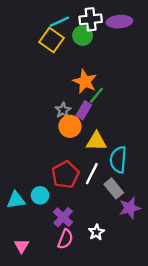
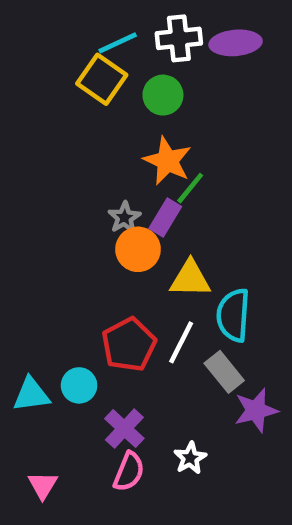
green circle: (83, 35) -> (163, 95), moved

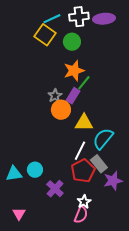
orange star: (167, 161) -> (74, 71), turned 30
cyan semicircle: (233, 315) -> (103, 139), turned 35
red pentagon: (129, 345) -> (83, 171), moved
pink semicircle: (129, 472) -> (81, 215), moved

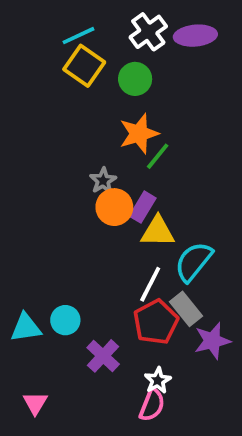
white cross: (79, 17) -> (148, 32), turned -30
cyan line: (52, 19) -> (79, 36), moved
purple rectangle: (73, 96) -> (143, 207), moved

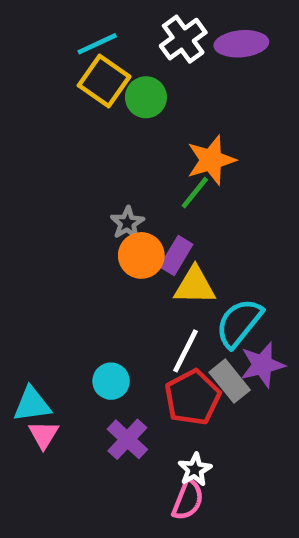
green circle: (135, 79) -> (146, 97), moved
orange star: (139, 134) -> (211, 160), moved
cyan circle: (65, 320) -> (111, 381), moved
purple star: (212, 341) -> (262, 365), moved
pink triangle: (35, 403) -> (44, 435), moved

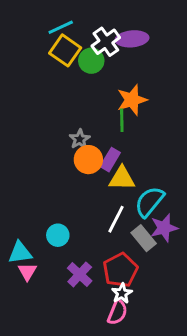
white cross: (183, 39) -> (106, 42), moved
purple ellipse: (241, 44) -> (132, 39), moved
green line: (195, 193) -> (122, 120), turned -40
cyan circle: (111, 381) -> (58, 235), moved
red pentagon: (192, 397) -> (120, 270), moved

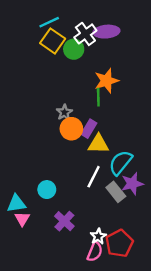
red pentagon: (120, 270) -> (119, 243), moved

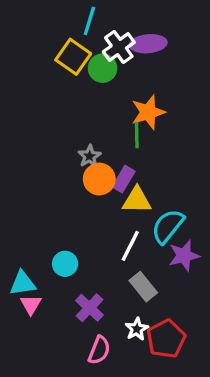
cyan line: (49, 22) -> (89, 21), moved, turned -48
gray rectangle: (116, 192) -> (143, 287), moved
pink semicircle: (95, 252) -> (99, 350), moved

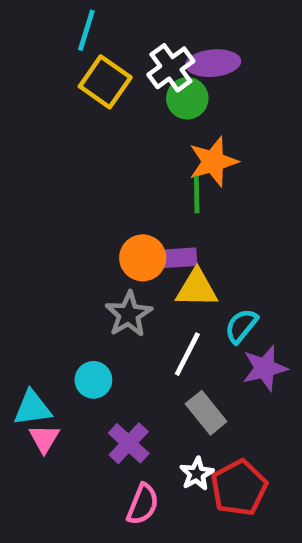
cyan line: (89, 21) -> (86, 30), moved
green circle: (103, 68) -> (187, 98), moved
gray star: (89, 156) -> (129, 314), moved, size x1.4
purple rectangle: (124, 179) -> (178, 258), turned 55
cyan semicircle: (168, 226) -> (241, 326), size x0.7

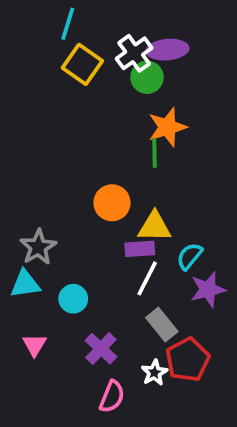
purple rectangle: (178, 258) -> (140, 249), moved
gray star: (129, 314) -> (38, 247), moved
cyan triangle: (32, 408) -> (25, 284), moved
red pentagon: (239, 488) -> (188, 360), moved

